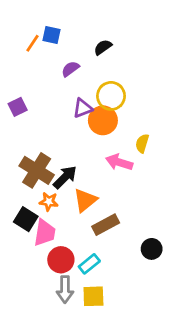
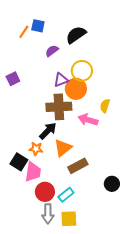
black semicircle: (103, 47) -> (76, 35), size x1.5
brown cross: (37, 170) -> (59, 107), moved, turned -35

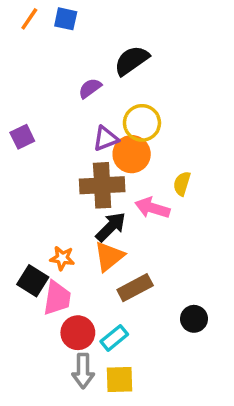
blue square: (38, 26) -> (66, 19), moved
orange line: (24, 32) -> (29, 19), moved
black arrow: (48, 131) -> (111, 227), moved

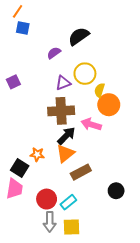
blue square: (66, 19) -> (23, 28), moved
orange circle: (132, 154) -> (109, 105), moved
yellow semicircle: (182, 184) -> (99, 90), moved
pink trapezoid: (57, 298) -> (14, 189), moved

